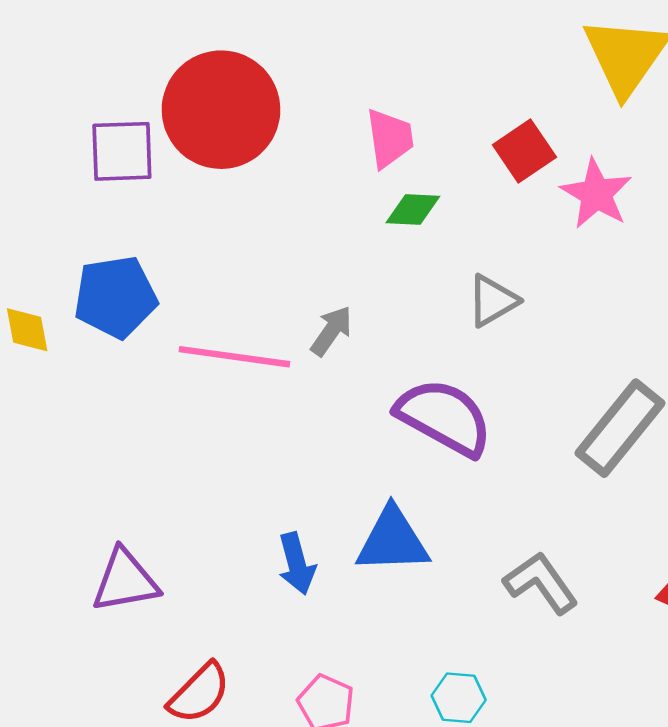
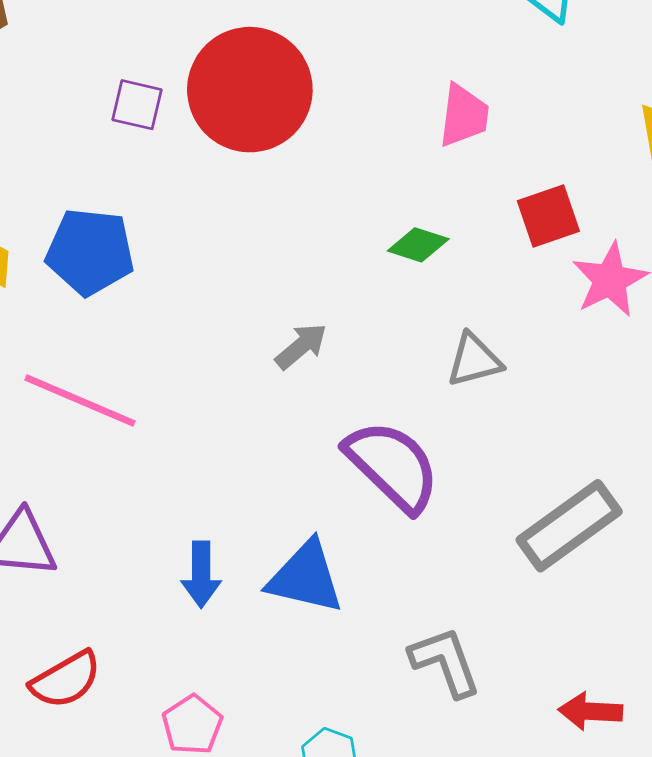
pink trapezoid: (390, 138) -> (464, 116), moved
purple square: (122, 151) -> (137, 105), size x0.7
pink line: (234, 357) -> (80, 400), moved

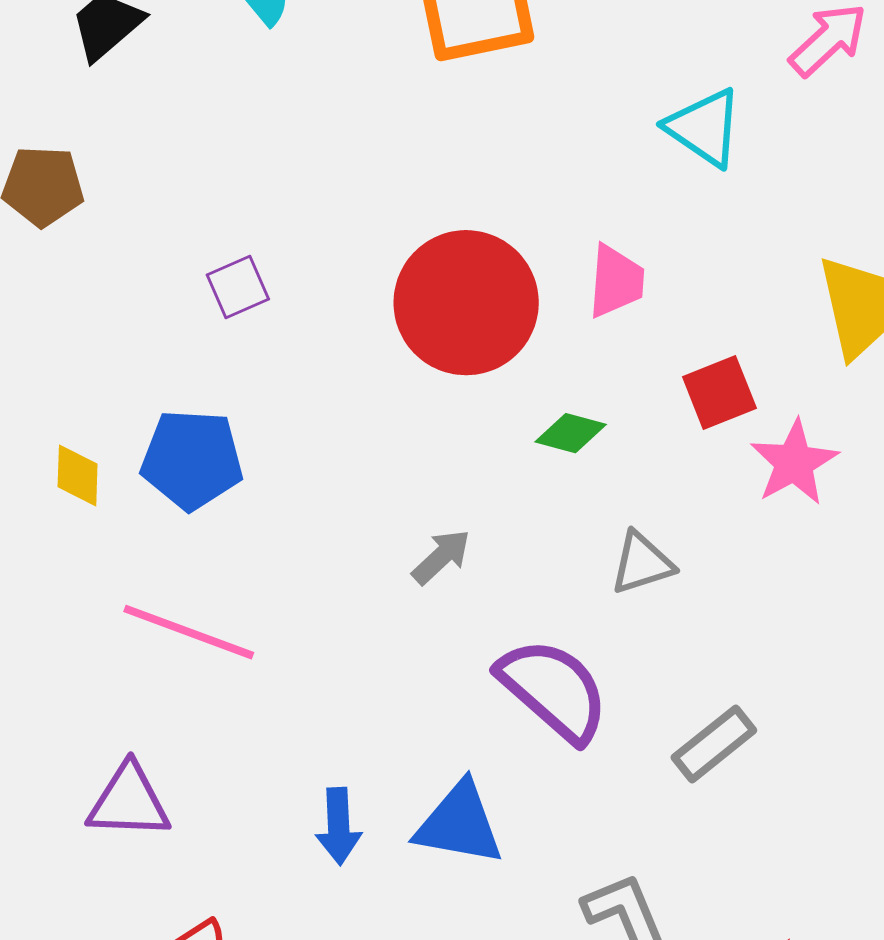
red circle: (250, 90) -> (466, 303), moved
purple square: (137, 105) -> (238, 287), turned -34
gray rectangle: (569, 526) -> (714, 744), moved, size x0.7

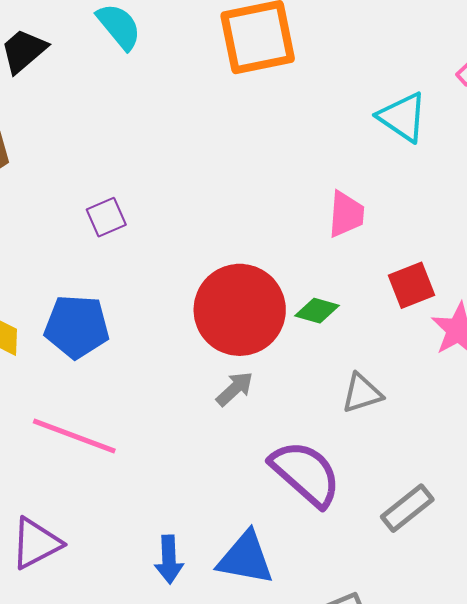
red circle: (466, 303) -> (240, 310), moved
purple triangle: (129, 801) -> (36, 543), turned -30

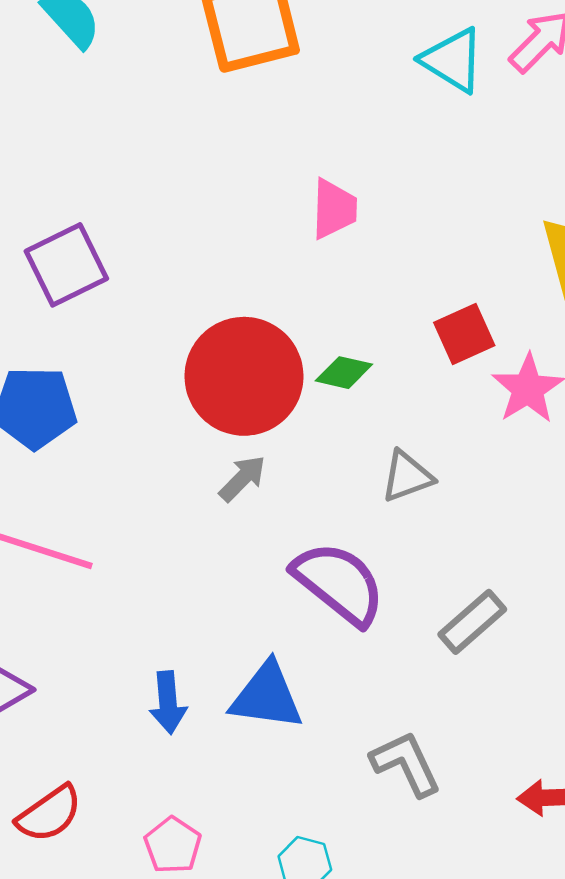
cyan triangle: (403, 117) -> (453, 60), moved
pink trapezoid: (346, 214) -> (334, 209), moved
purple square: (106, 217) -> (66, 265), size x1.6

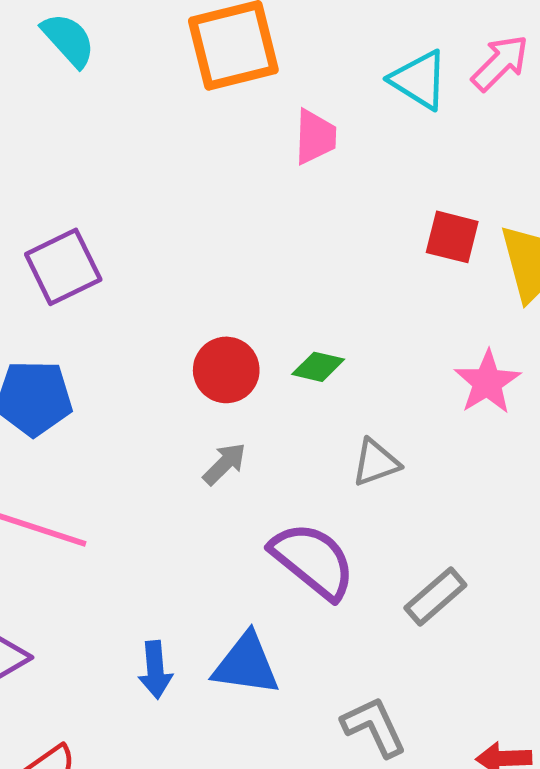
pink trapezoid: (334, 209) -> (315, 137), moved
red square: (464, 334) -> (452, 237), moved, turned 38
red circle: (244, 376) -> (226, 370), size x0.6

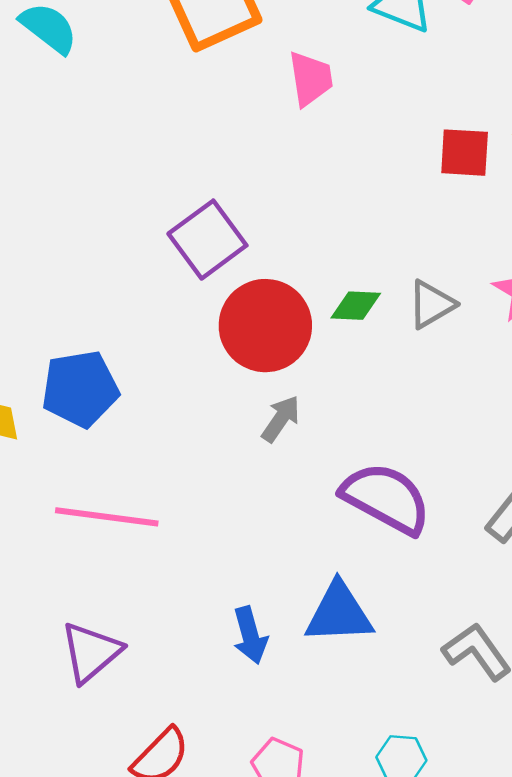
purple square: (63, 267) -> (207, 240), moved
red circle: (226, 370) -> (265, 326), size x1.4
gray triangle: (376, 463) -> (431, 304), moved

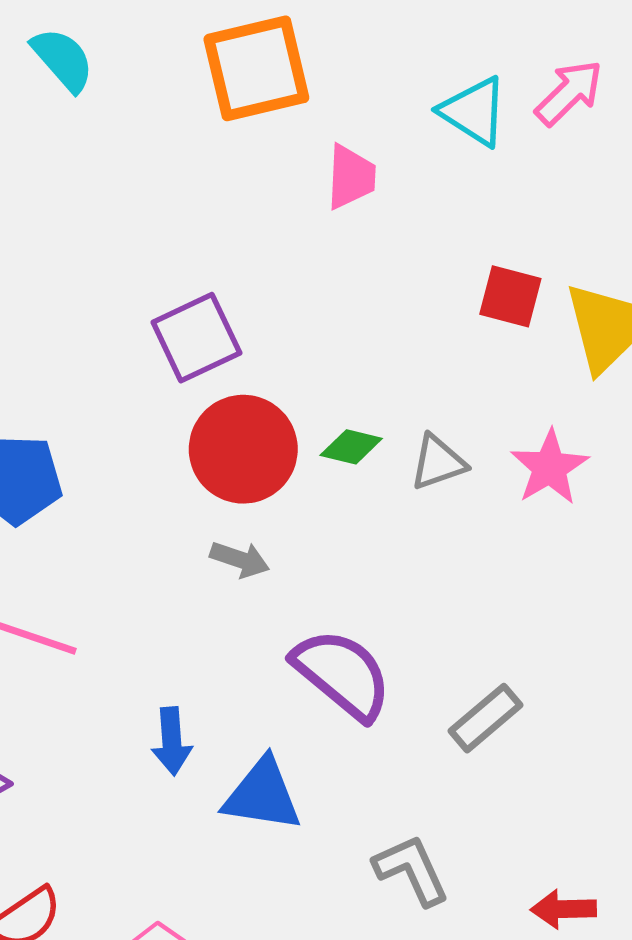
gray arrow: (281, 419) -> (240, 559), turned 63
blue arrow: (250, 635) -> (172, 741), moved

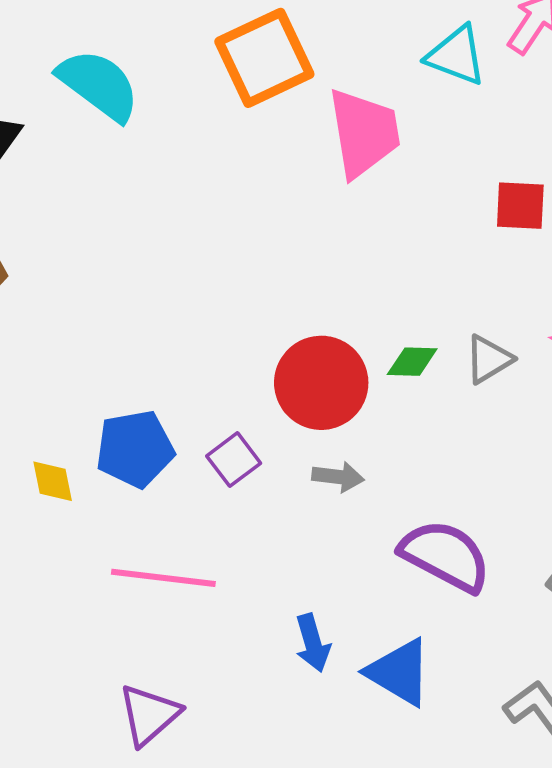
cyan semicircle: (63, 59) -> (99, 85), size x1.4
pink trapezoid: (351, 177) -> (364, 133), size x1.6
purple square: (196, 338) -> (234, 460), moved, size x0.7
blue triangle: (262, 795) -> (399, 672), turned 34

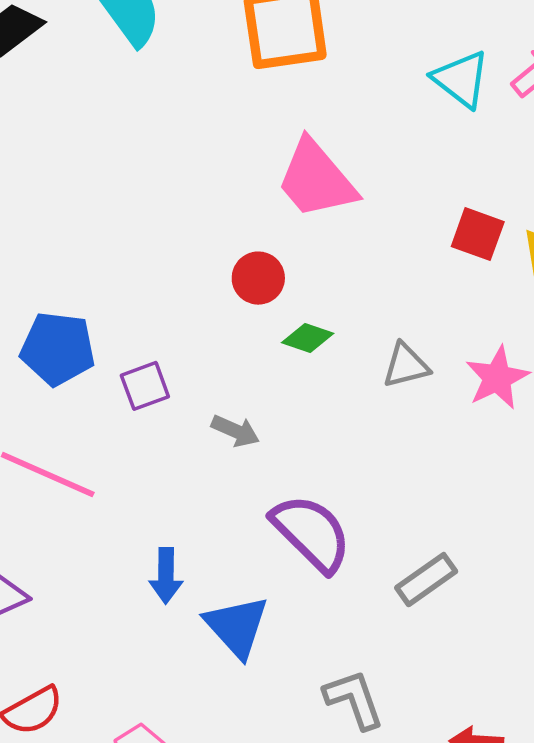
pink trapezoid: (364, 133) -> (316, 179), moved, turned 132
green diamond: (412, 362) -> (308, 338), moved
red circle: (321, 383) -> (258, 278), moved, size x0.6

